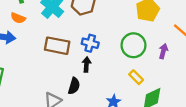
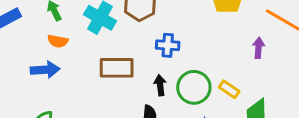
blue cross: (90, 43) -> (168, 45), moved
green circle: (133, 45) -> (194, 87), moved

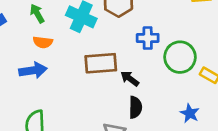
black arrow: (160, 85) -> (130, 79), moved, turned -42
green circle: (194, 87) -> (180, 57), moved

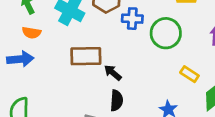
blue cross: (148, 38) -> (132, 19), moved
green circle: (180, 57) -> (166, 33), moved

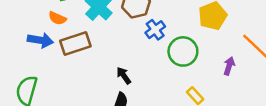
blue cross: (132, 19) -> (155, 30), turned 36
brown rectangle: (86, 56) -> (75, 44), moved, turned -32

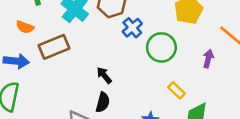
orange semicircle: (57, 18) -> (25, 27), moved
blue arrow: (40, 40) -> (16, 61), moved

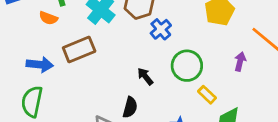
orange semicircle: (25, 27) -> (48, 18), moved
green circle: (161, 47) -> (187, 66), moved
black arrow: (104, 75) -> (145, 76), moved

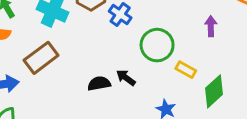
black arrow: (145, 76) -> (126, 78), moved
black semicircle: (130, 107) -> (99, 83), moved, turned -100

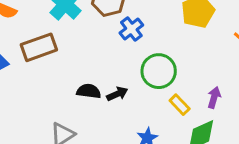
purple arrow: (211, 26) -> (214, 98), moved
black arrow: (126, 78) -> (117, 94), turned 102

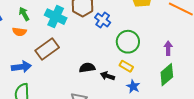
black arrow: (117, 94) -> (107, 76), moved, turned -120
yellow rectangle: (180, 105) -> (126, 66), moved

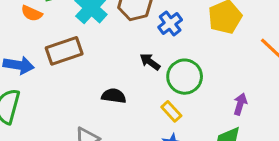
blue cross: (103, 20) -> (170, 23), moved
black arrow: (107, 76) -> (150, 62), moved

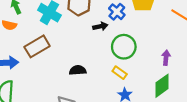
blue cross: (170, 23) -> (117, 12), moved
black arrow: (150, 62) -> (100, 26), moved, turned 144

